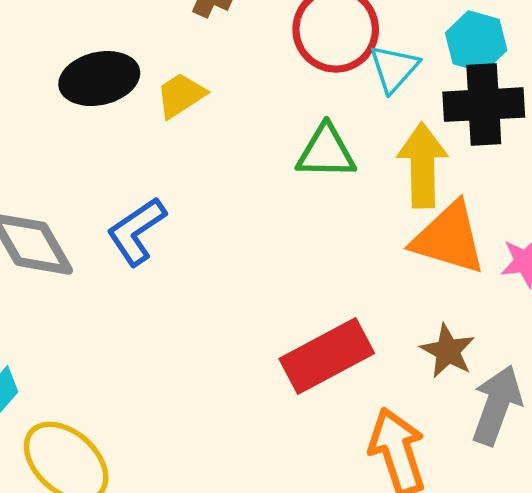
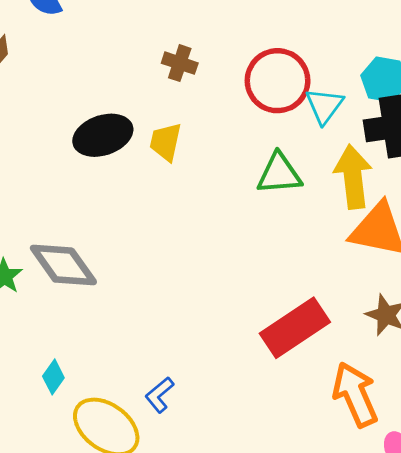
yellow trapezoid: (181, 95) -> (166, 142), turned -39
blue L-shape: (136, 231) -> (159, 395), moved, size x0.7

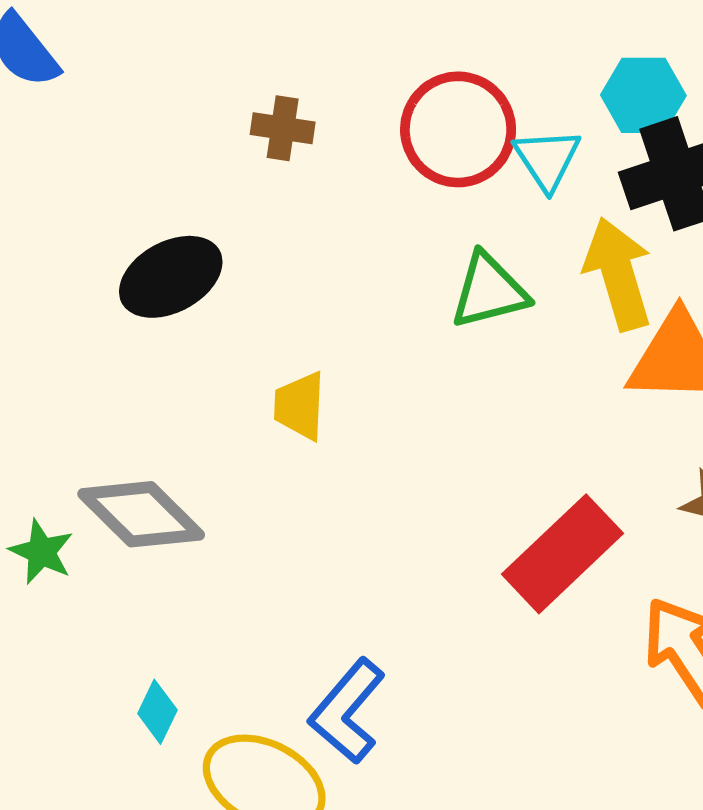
yellow trapezoid: (166, 142) -> (300, 406), moved
blue L-shape: (159, 395) -> (347, 711), size x1.6

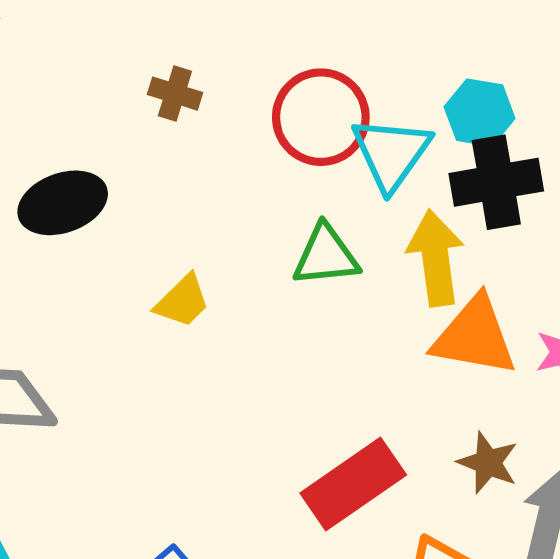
cyan triangle: (547, 159) -> (391, 153), size x1.4
yellow trapezoid: (300, 406) -> (182, 301), moved, turned -146

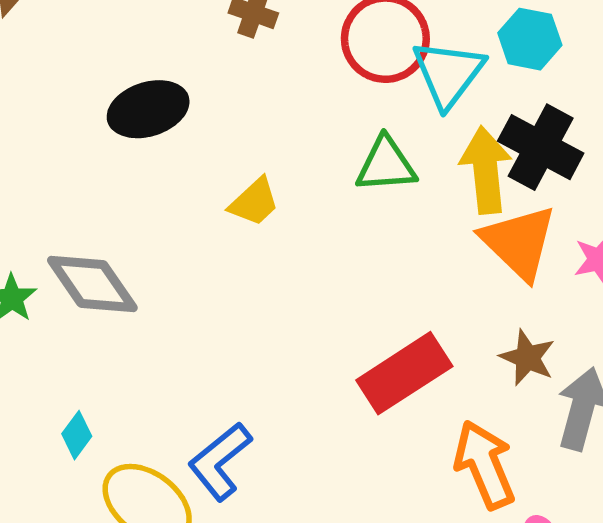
black cross: (496, 182) -> (541, 147), moved, turned 36
orange triangle: (475, 336) -> (519, 242), turned 32

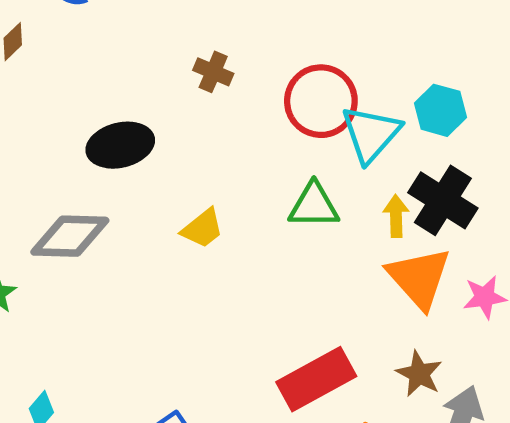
yellow arrow: (486, 170) -> (396, 216), size x0.6
gray diamond: (92, 284) -> (70, 236), moved, turned -58

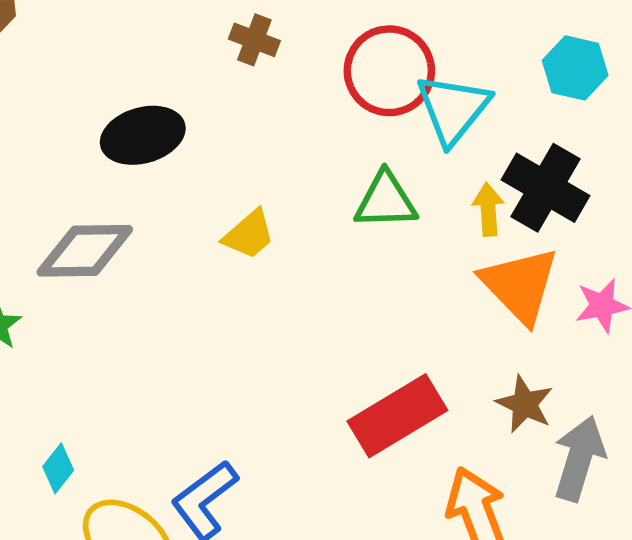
cyan hexagon: (440, 110) -> (575, 68), moved

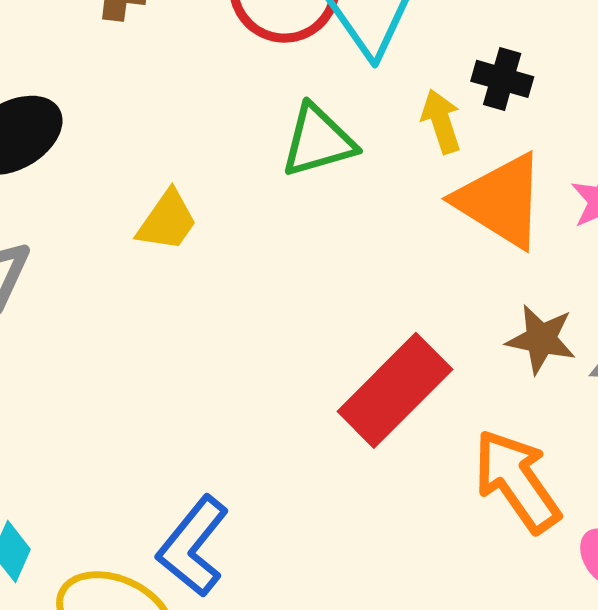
black cross: (546, 188) -> (502, 79), size x0.6

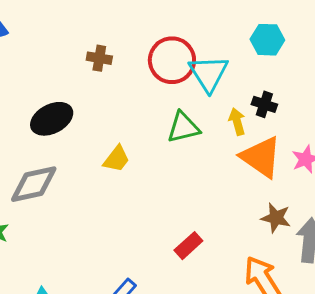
red rectangle: (395, 390) -> (188, 246), moved, size x0.6

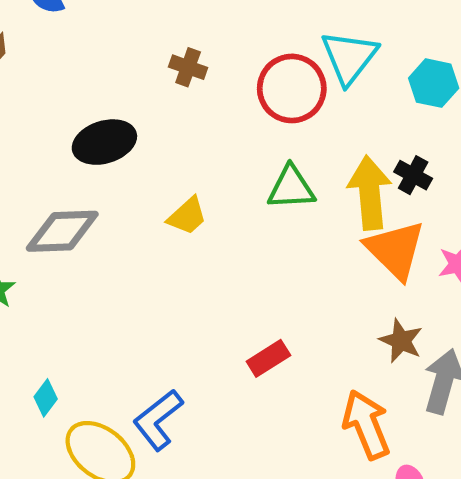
cyan triangle: (209, 73) -> (349, 57), moved
yellow arrow: (237, 121) -> (370, 193), size x1.8

